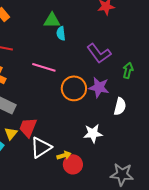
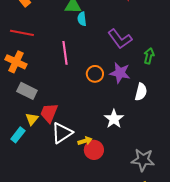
pink line: (44, 67) -> (65, 53), turned 65
orange circle: (74, 88) -> (95, 74), size x0.7
white star: (93, 133) -> (114, 119), turned -30

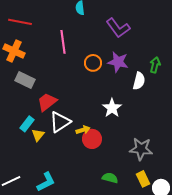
green arrow: (149, 56) -> (155, 65), moved
red trapezoid: (49, 113) -> (47, 102), turned 30
yellow triangle: (32, 119) -> (38, 135), moved
cyan rectangle: (18, 135) -> (27, 124), moved

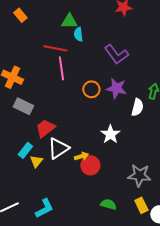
red line: (20, 22) -> (55, 48), moved

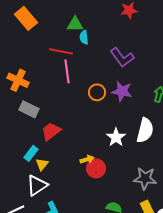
orange rectangle: (20, 15) -> (26, 18), size x1.6
white semicircle: (137, 107) -> (145, 130), moved, size x1.4
white triangle: (58, 148) -> (37, 185), moved

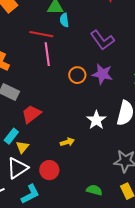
red circle: (96, 168) -> (49, 170), moved

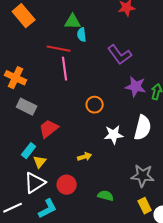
purple star: (102, 74) -> (136, 87), moved
orange circle: (77, 75) -> (95, 105), moved
white star: (96, 120) -> (114, 135), turned 30
green semicircle: (94, 190) -> (106, 196), moved

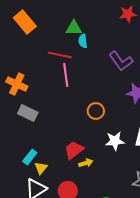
red trapezoid: (49, 129) -> (74, 150), moved

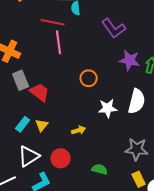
gray rectangle: (28, 113) -> (21, 80), turned 42
red trapezoid: (74, 150) -> (40, 92), moved, turned 75
yellow triangle: (41, 168) -> (42, 125), moved

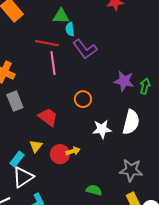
purple L-shape: (114, 28) -> (85, 49), moved
red trapezoid: (40, 92) -> (48, 117), moved
cyan rectangle: (23, 124) -> (17, 159), moved
red circle: (61, 158) -> (60, 154), moved

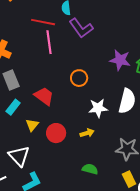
yellow arrow: (73, 151) -> (87, 133), moved
cyan rectangle: (17, 159) -> (13, 107), moved
white triangle: (23, 177) -> (19, 156), turned -40

